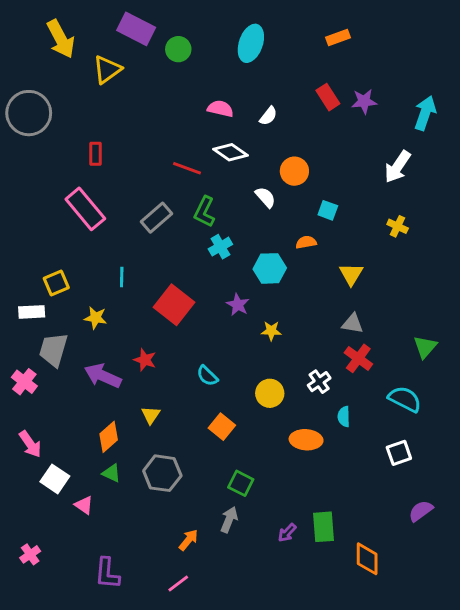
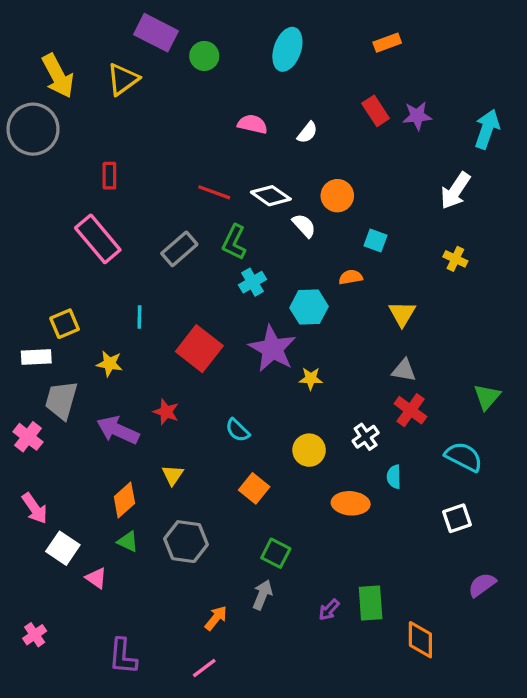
yellow arrow: (61, 39) -> (58, 76), moved
white diamond: (231, 152) -> (271, 196), moved
purple star: (238, 305) -> (272, 349), size x1.8

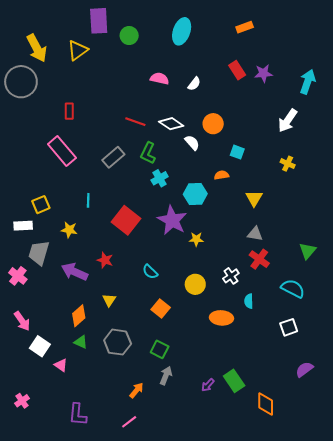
purple rectangle: (156, 33) -> (99, 21), turned 60
green square: (276, 553) -> (160, 349), moved
green rectangle: (371, 603) -> (234, 381), turned -30

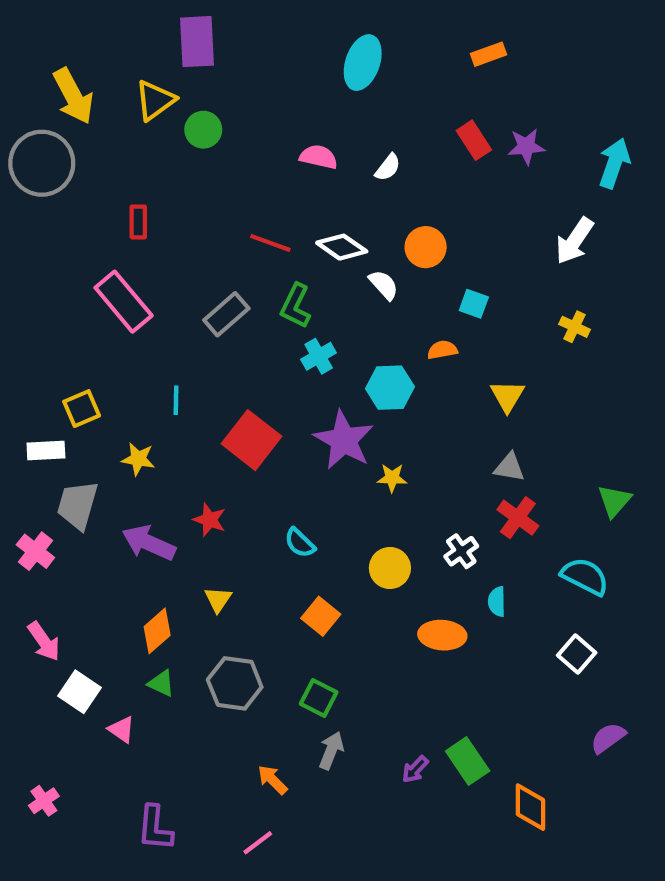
green circle: (129, 36) -> (203, 130), moved
white square: (289, 327) -> (577, 654), turned -30
orange arrow: (136, 390) -> (272, 780), turned -84

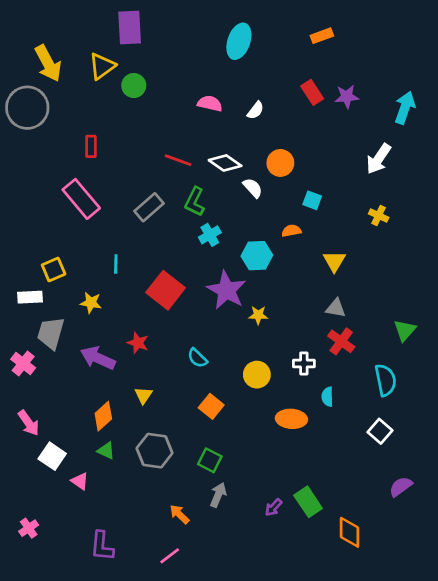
white cross: (461, 551) -> (304, 364), turned 35
cyan semicircle: (585, 576) -> (385, 380), turned 52

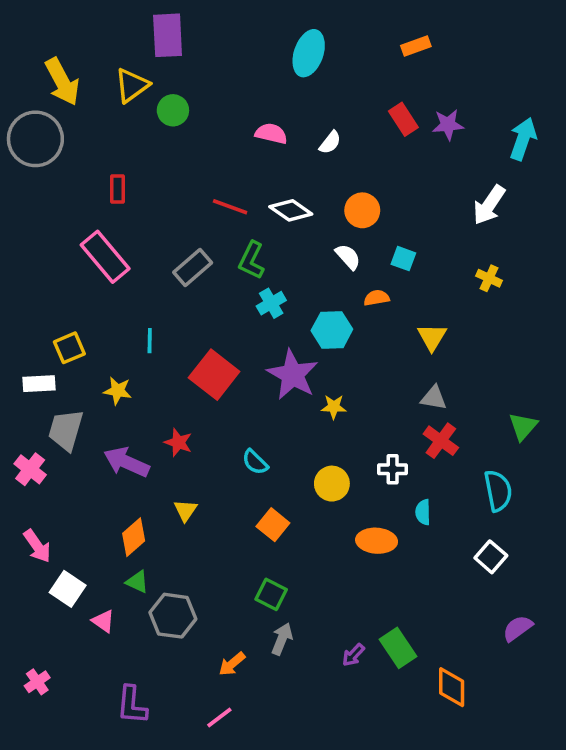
white semicircle: (253, 188) -> (348, 257), moved
gray hexagon: (155, 451) -> (173, 616), moved
orange arrow: (179, 514) -> (232, 664), turned -85

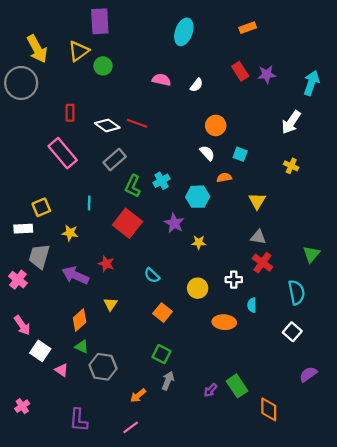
white diamond: (291, 210) -> (107, 125), moved
green L-shape: (252, 260) -> (133, 186), moved
purple star: (293, 375) -> (174, 223), size x0.7

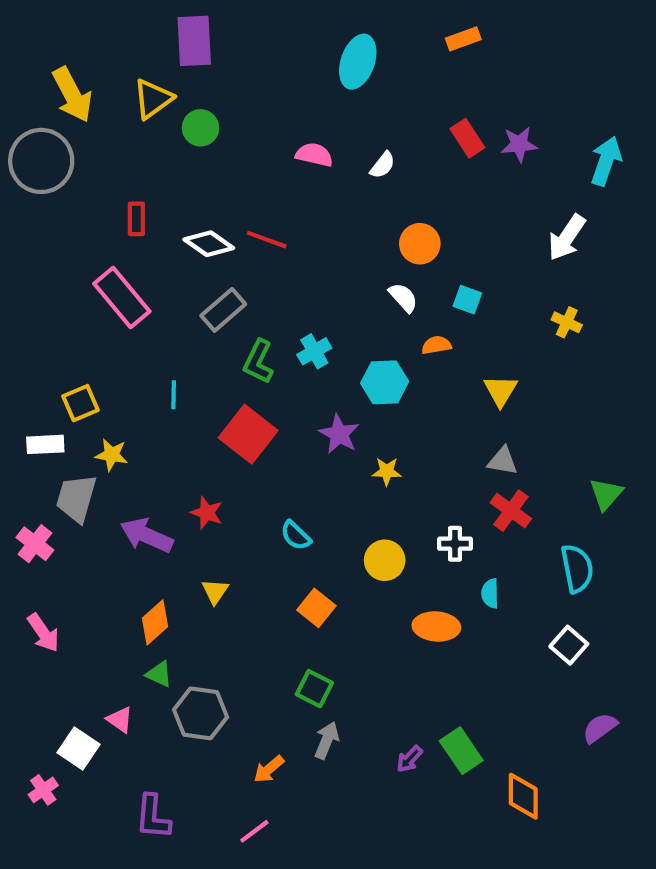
orange rectangle: (248, 28) -> (463, 39), moved
yellow star: (70, 233) -> (112, 455), moved
white square: (40, 351) -> (78, 749), moved

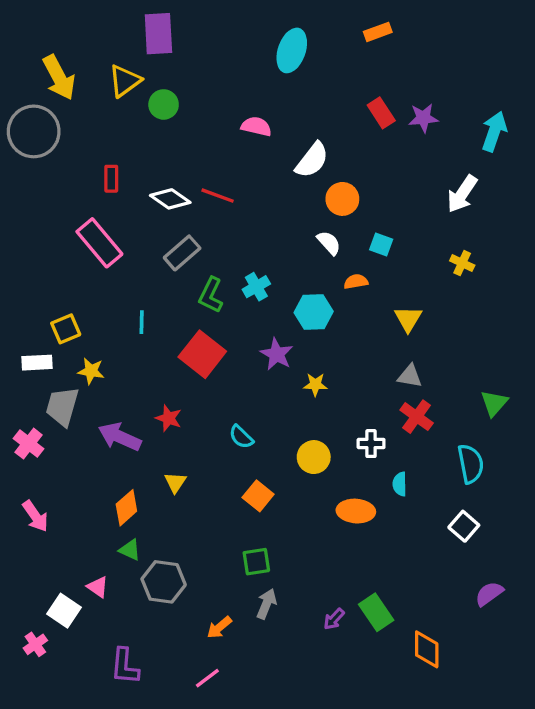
white semicircle: (383, 165) -> (312, 160), moved, size x1.6
green square: (314, 689) -> (256, 562), turned -36

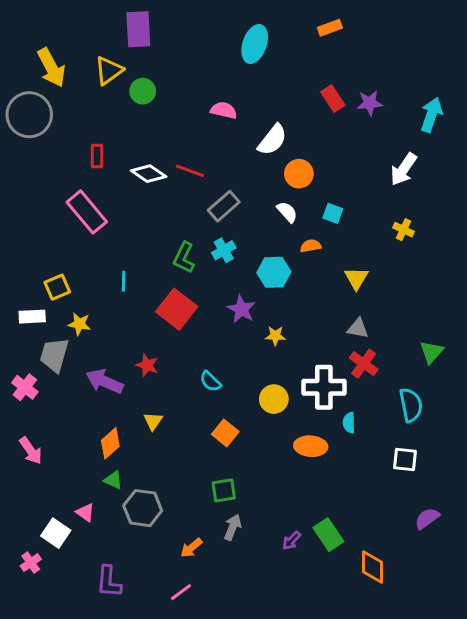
gray rectangle: (182, 253) -> (224, 206), moved
white cross: (371, 444) -> (324, 387), size x1.8
white square: (464, 526) -> (405, 459), turned -35

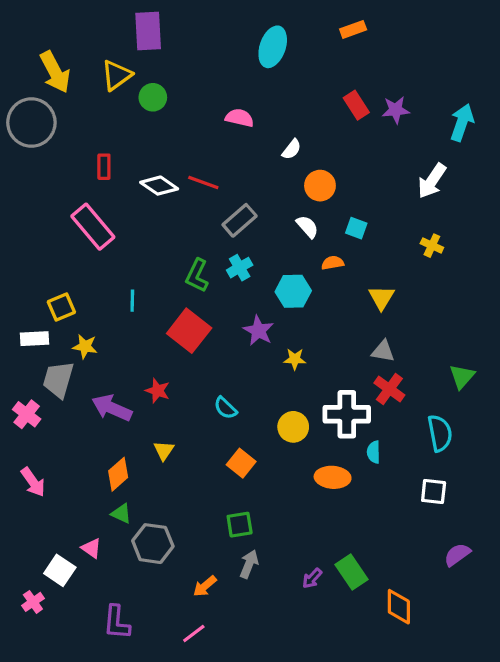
white semicircle: (272, 140) -> (292, 149), size x0.6

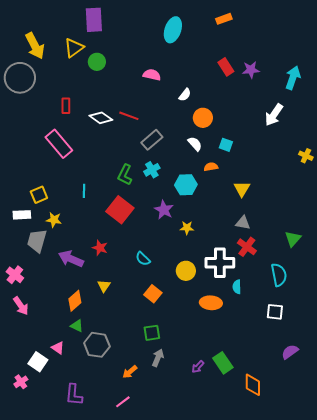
yellow cross: (432, 246) -> (306, 156), moved
pink cross: (27, 414) -> (15, 275), moved

